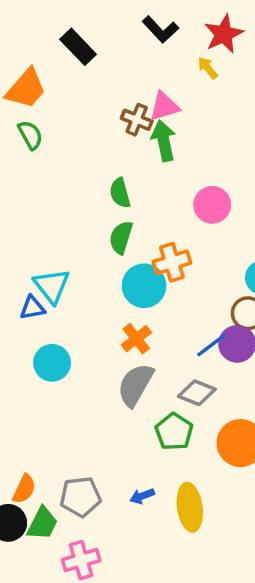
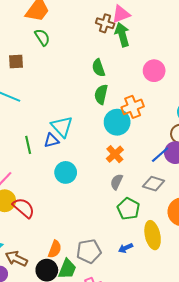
gray semicircle: (135, 385) -> (117, 182), size x0.6
green pentagon: (174, 432) -> (128, 209), moved
yellow ellipse: (190, 507) -> (153, 235), moved

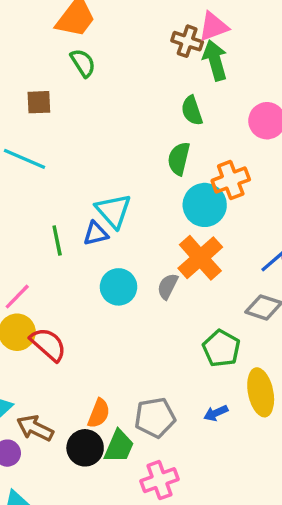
green semicircle: (98, 68) -> (192, 111), moved
orange cross: (115, 154) -> (200, 258), size x1.5
gray semicircle: (117, 182) -> (168, 286), moved

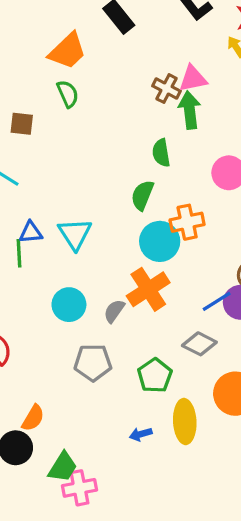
blue triangle: (96, 234) -> (31, 232), moved
gray pentagon: (155, 418) -> (93, 363), moved
green trapezoid: (119, 446) -> (63, 467), moved

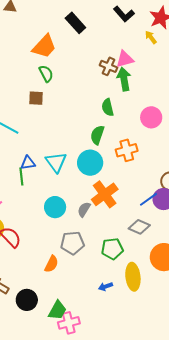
brown square: (22, 124) -> (36, 98), moved
cyan circle: (160, 241) -> (90, 163), moved
green pentagon: (155, 376) -> (112, 249), turned 30
orange semicircle: (33, 418) -> (51, 264), moved

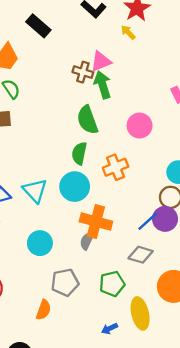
green semicircle: (108, 107) -> (87, 120), size x1.4
orange cross: (105, 194) -> (96, 221), turned -32
gray semicircle: (84, 209) -> (87, 241), moved

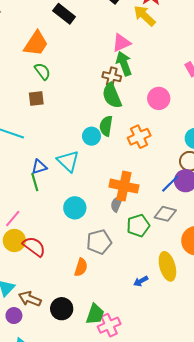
yellow arrow: (128, 32) -> (144, 16), size x1.6
brown cross: (83, 72) -> (112, 77), moved
cyan circle: (75, 187) -> (91, 136), moved, size x0.7
green pentagon: (112, 284) -> (138, 226), moved

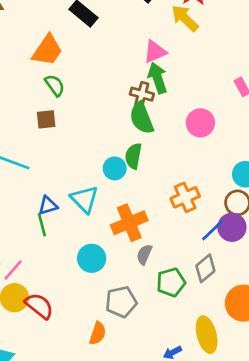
orange cross: (139, 137) -> (185, 197), moved
orange cross: (124, 186) -> (129, 223), moved, turned -36
gray diamond: (165, 214) -> (205, 268), turned -55

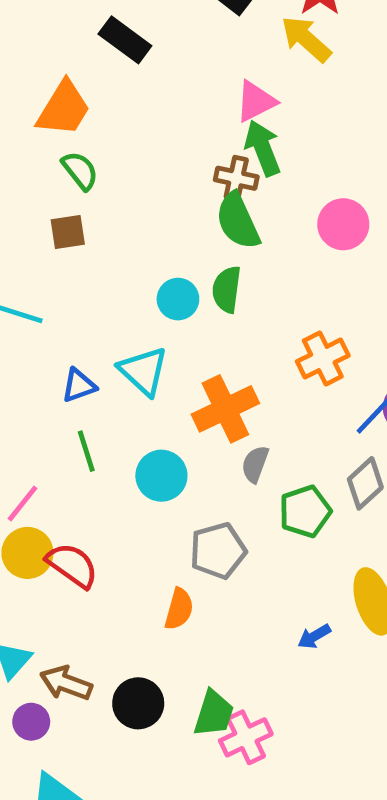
cyan circle: (115, 168) -> (178, 299), moved
green line: (42, 225) -> (86, 451), moved

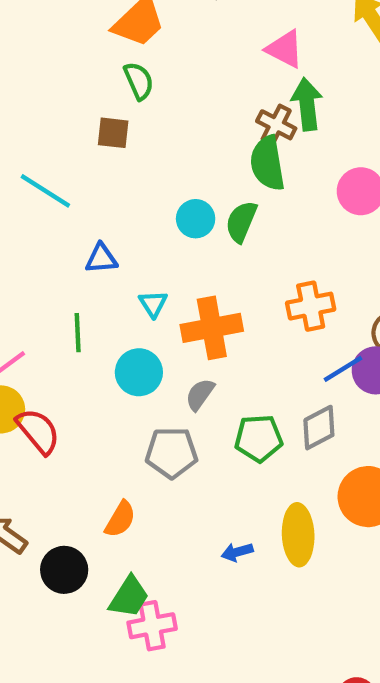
pink triangle: (256, 101) -> (285, 49), moved, turned 39
cyan triangle: (143, 371) -> (153, 304), moved, size x0.6
blue triangle: (79, 385) -> (101, 259), moved
gray semicircle: (255, 464) -> (200, 394), moved
orange semicircle: (179, 609) -> (120, 519), moved

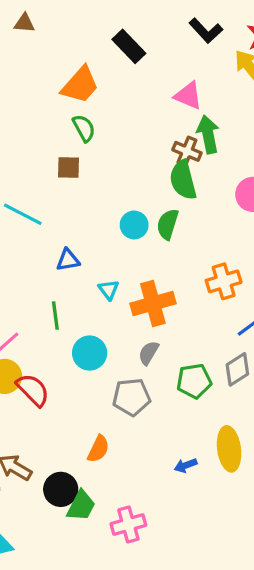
cyan circle: (139, 372) -> (90, 353), moved
green trapezoid: (129, 597) -> (81, 506), moved

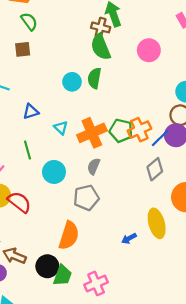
orange cross: (224, 281) -> (139, 130), moved
green pentagon: (194, 381) -> (121, 131), moved, turned 30
orange semicircle: (98, 449) -> (69, 236), size x1.5

